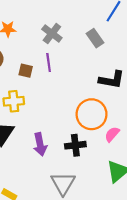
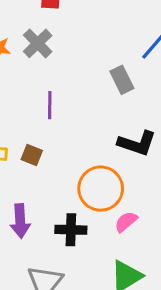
gray cross: (52, 33) -> (38, 43), moved
brown square: (26, 71) -> (32, 155), moved

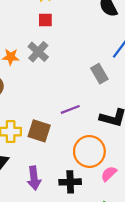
purple line: (50, 105) -> (70, 109), moved, turned 72
brown square: (32, 155) -> (39, 131), size x1.5

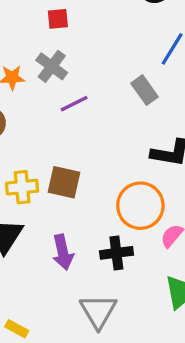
purple line: (70, 109) -> (74, 104), moved

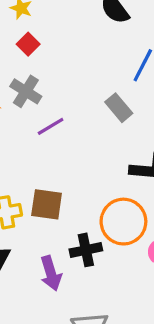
red square: (58, 19) -> (28, 44), turned -35
black cross: (116, 253) -> (86, 250), moved

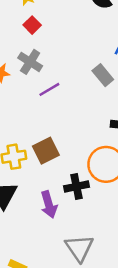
brown square: (47, 204) -> (46, 151), turned -35

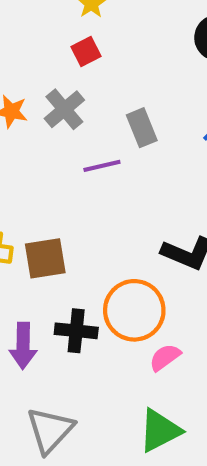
gray rectangle: (103, 75) -> (142, 128), moved
purple line: (49, 89) -> (102, 166), moved

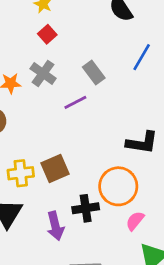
pink semicircle: (165, 357) -> (135, 221), moved

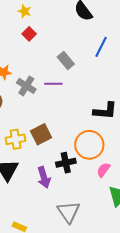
gray cross: (43, 73) -> (26, 86), moved
purple line: (75, 102) -> (53, 84), turned 30

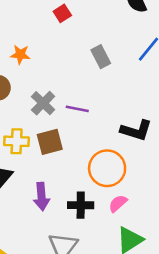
purple line: (53, 84) -> (77, 109), moved
gray cross: (26, 86) -> (43, 103), moved
black cross: (66, 163) -> (81, 205), moved

